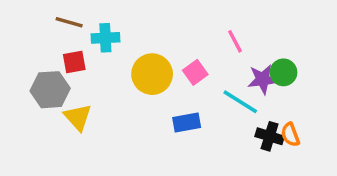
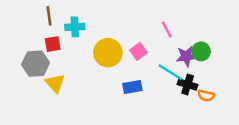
brown line: (69, 22) -> (49, 16), turned 66
orange semicircle: (290, 135) -> (206, 96), turned -56
black cross: (270, 136) -> (188, 85), moved

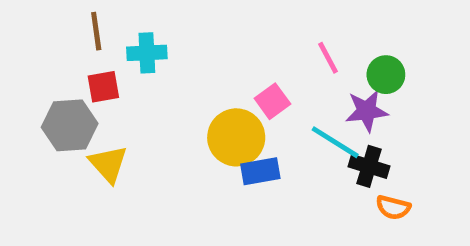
green circle: (201, 51) -> (386, 75), moved
yellow circle: (108, 53) -> (236, 137), moved
orange semicircle: (206, 96) -> (393, 207), moved

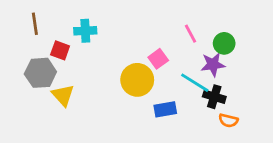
brown line: (96, 31) -> (35, 24), moved
red square: (103, 87) -> (60, 50), turned 30
blue rectangle: (260, 171) -> (165, 109), moved

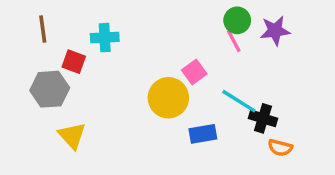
green circle: (224, 43) -> (237, 20), moved
purple star: (213, 64) -> (275, 31), moved
yellow triangle: (63, 95) -> (72, 136), moved

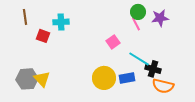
gray hexagon: (50, 89) -> (27, 79), moved
yellow circle: (168, 98) -> (104, 78), moved
blue rectangle: (203, 134) -> (127, 78), moved
orange semicircle: (280, 148) -> (163, 86), size x1.5

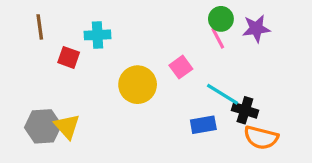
yellow circle: (104, 78) -> (138, 85), moved

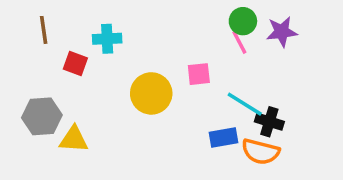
pink square: (181, 67) -> (199, 74), turned 30
gray hexagon: (43, 126) -> (42, 116), moved
yellow triangle: (67, 126) -> (74, 139), turned -44
orange semicircle: (261, 138) -> (261, 152), moved

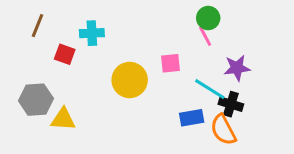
brown line: (44, 30) -> (37, 26), turned 30
purple star: (282, 32) -> (237, 68), moved
orange semicircle: (261, 152) -> (223, 130), turned 48

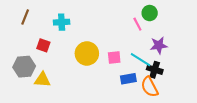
green circle: (208, 18) -> (150, 13), moved
red square: (65, 54) -> (43, 45), moved
pink square: (170, 63) -> (114, 58), moved

